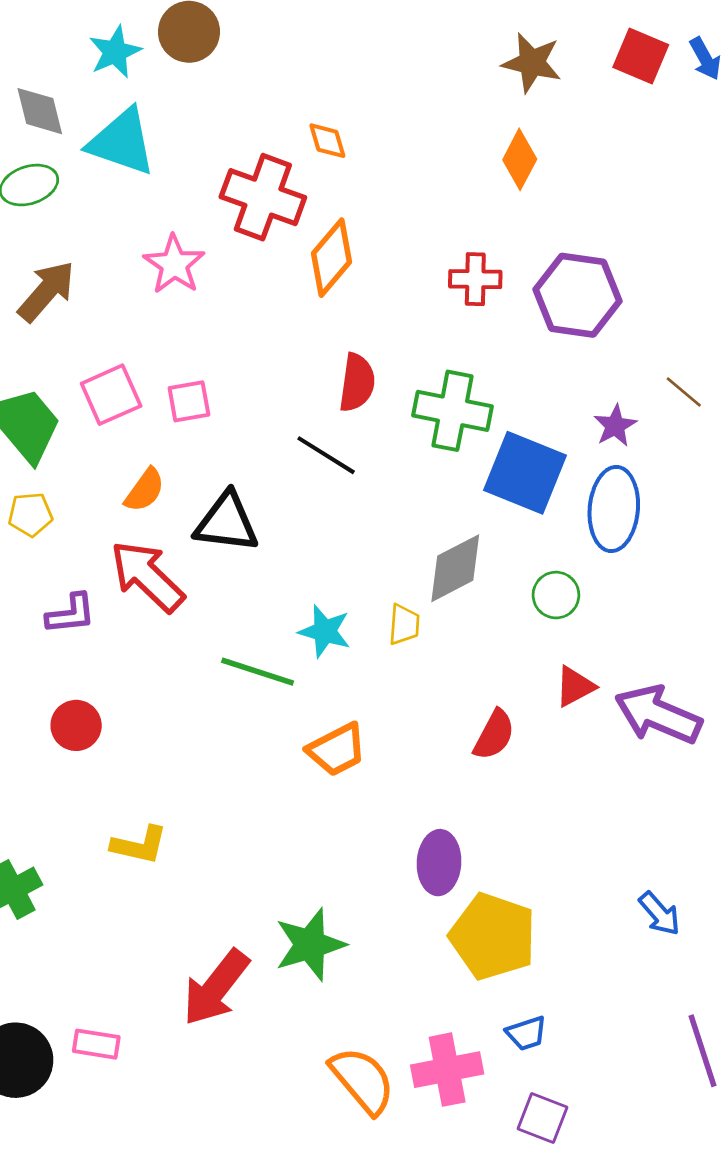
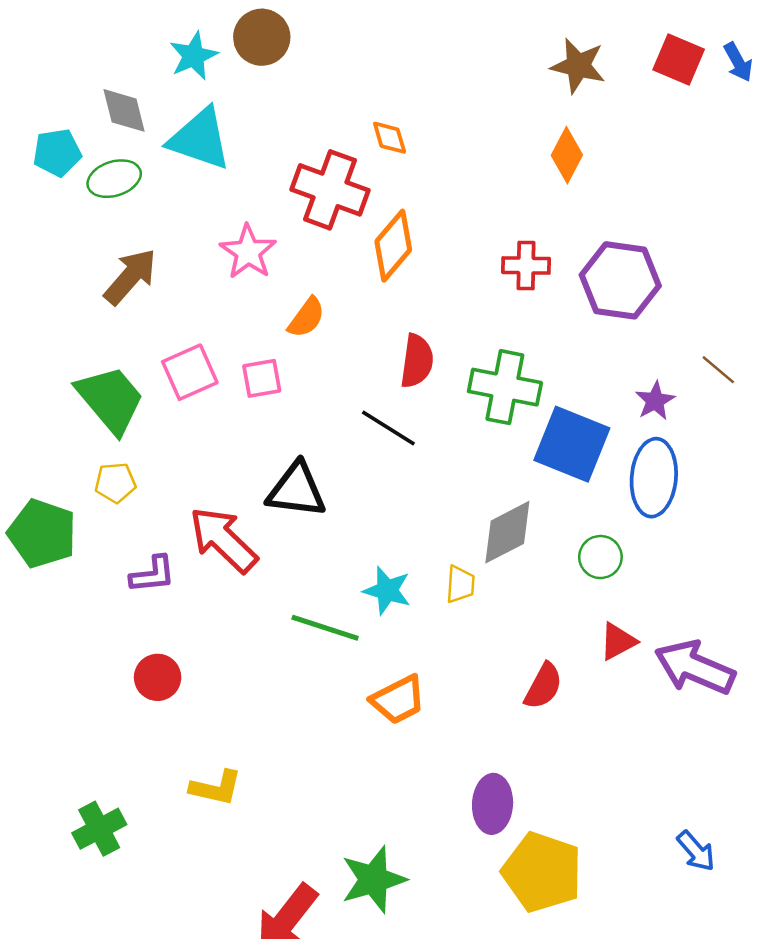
orange semicircle: (145, 490) -> (306, 318), moved

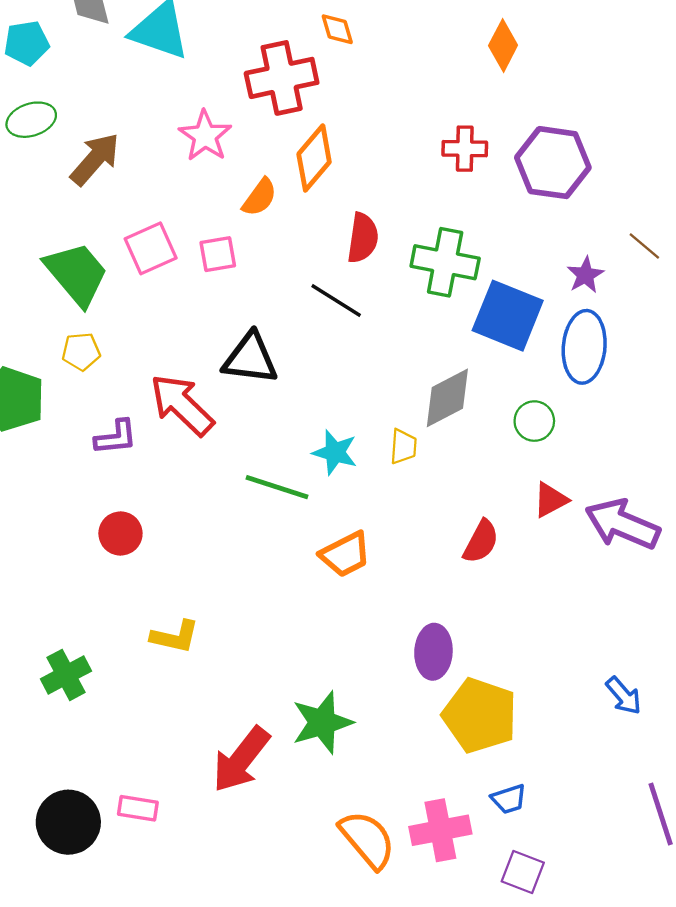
green ellipse: (114, 179) -> (31, 120), moved
red cross: (330, 190) -> (282, 78), turned -32
orange diamond: (393, 246) -> (314, 158), moved

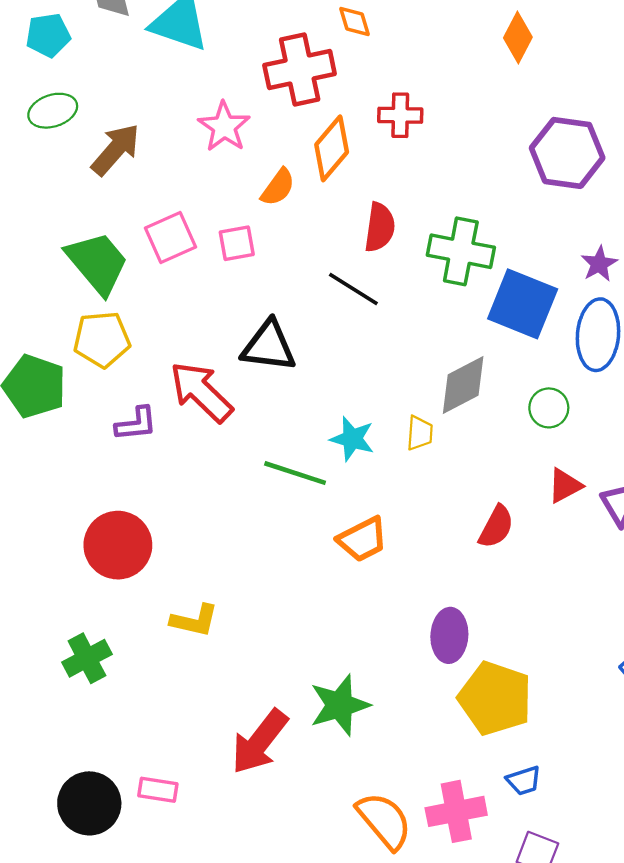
red cross: (465, 149) -> (400, 115), moved
yellow pentagon: (81, 352) -> (102, 339), size x1.5
red circle: (120, 533) -> (118, 545), moved, size x1.6

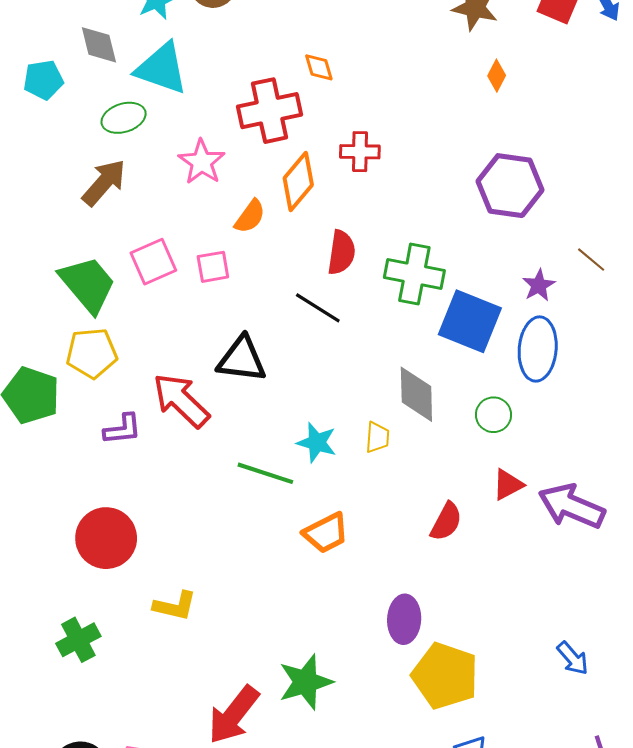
orange diamond: (518, 37) -> (497, 76), moved, size x0.7
green ellipse: (53, 111) -> (124, 118), moved
gray diamond: (463, 385) -> (416, 394), turned -64

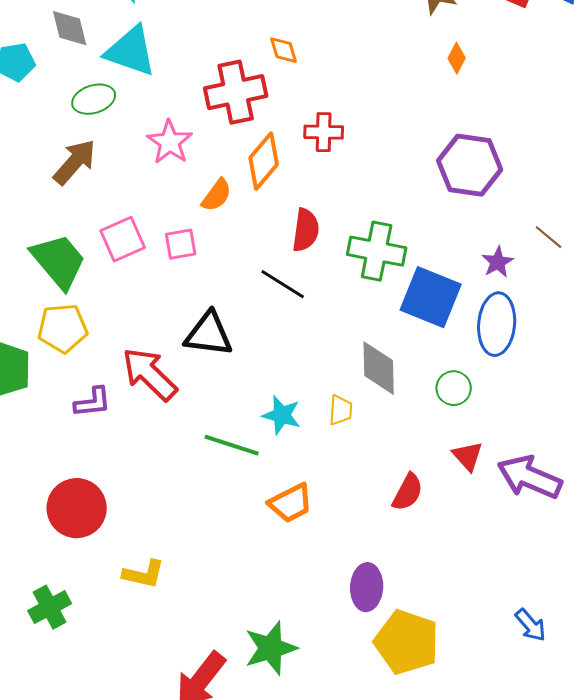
red triangle: (508, 485) -> (468, 456), turned -44

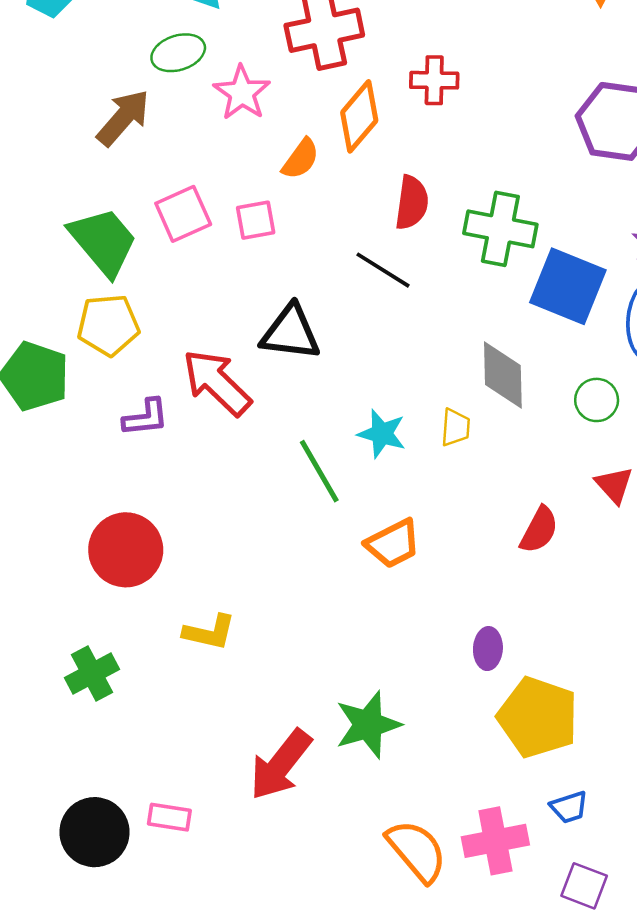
green ellipse: (94, 99) -> (178, 53), moved
green line: (232, 445) -> (319, 471), turned 42
purple ellipse: (367, 587) -> (488, 649), size x0.7

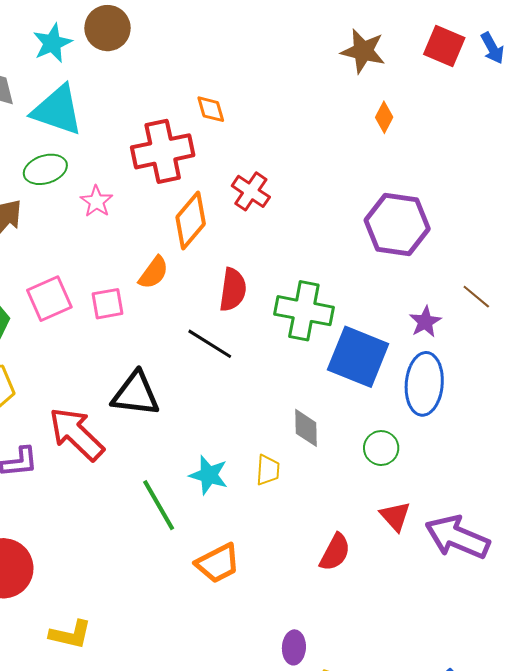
red cross: (434, 80) -> (251, 191), turned 33
pink star: (242, 93) -> (96, 201), size x0.7
orange semicircle: (301, 159) -> (154, 273), moved
gray diamond: (503, 375) -> (306, 428), size x0.7

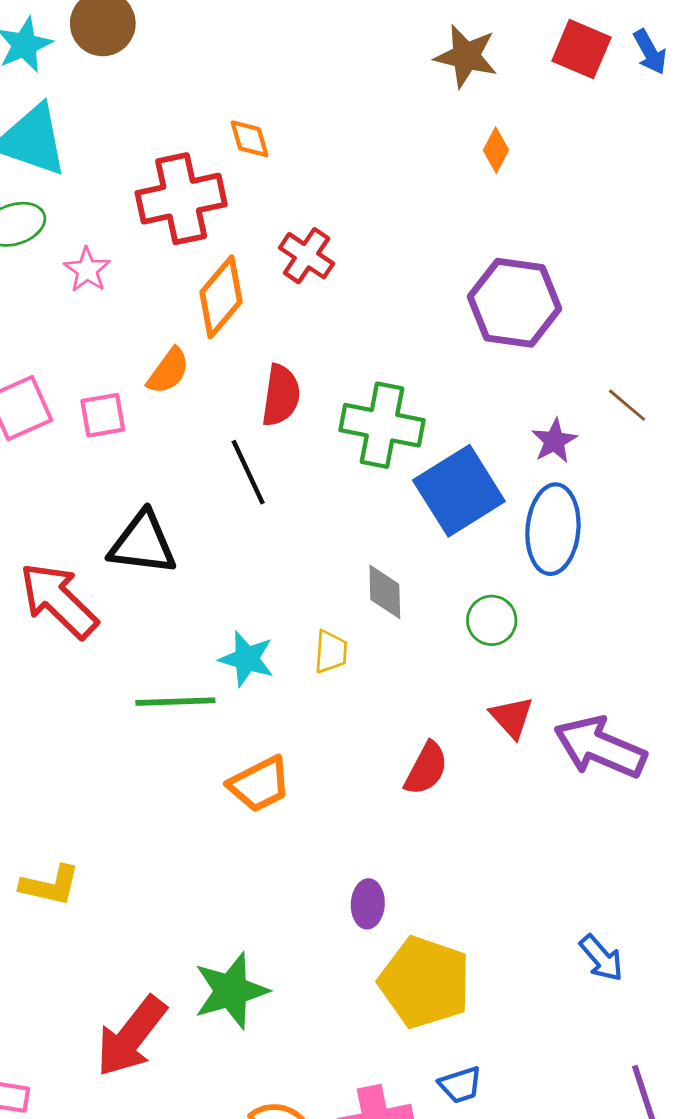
black line: (210, 344) -> (248, 472), turned 33
blue square: (358, 357) -> (459, 491), turned 36
green line: (159, 505) -> (175, 702), turned -62

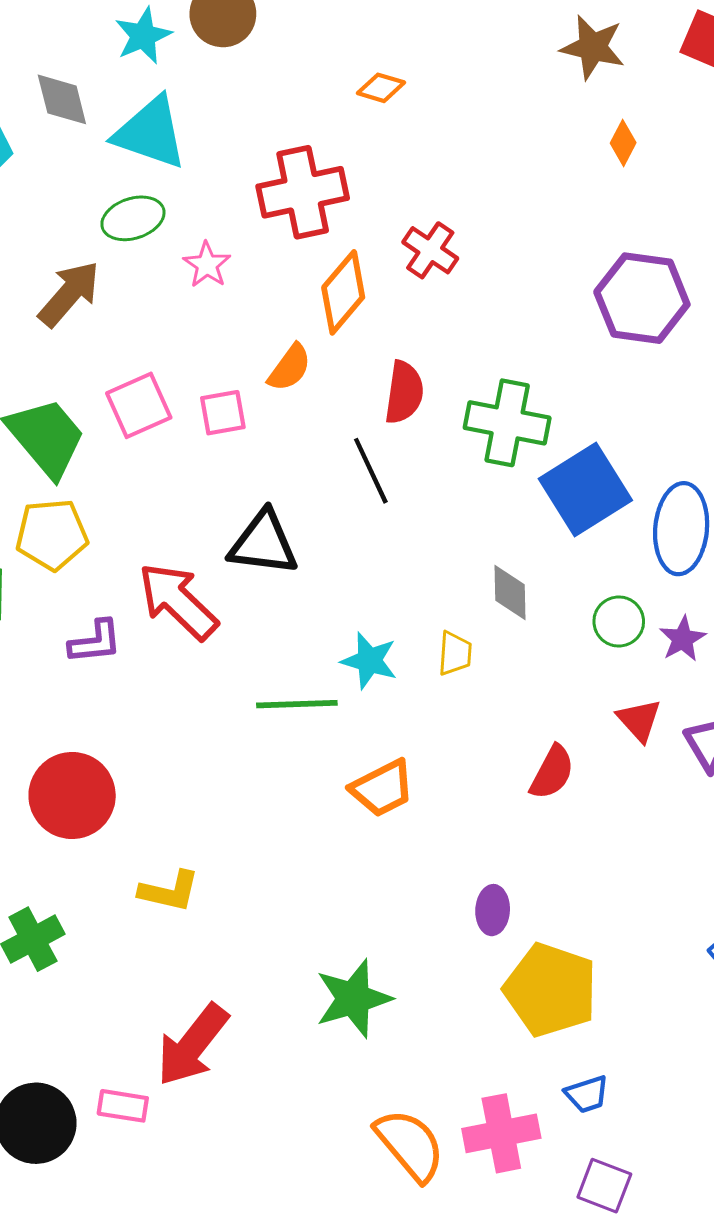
orange diamond: (250, 139) -> (381, 88), moved, turned -57
purple star: (554, 441) -> (683, 639), moved
red arrow: (131, 1036) -> (192, 1045), moved

